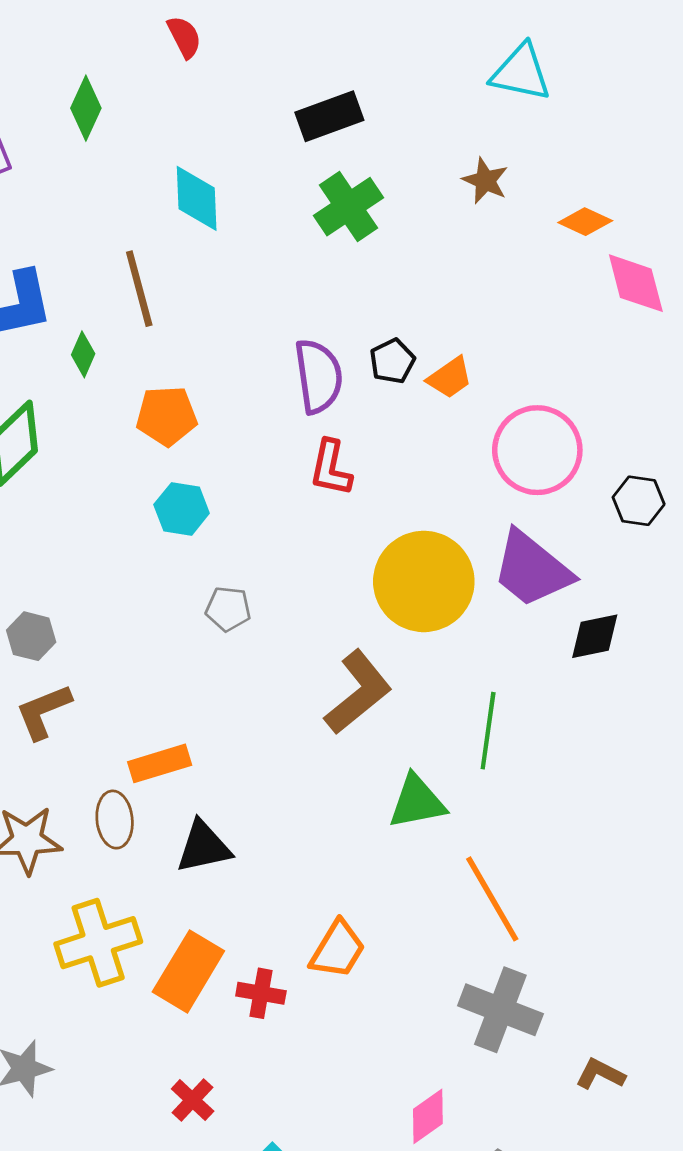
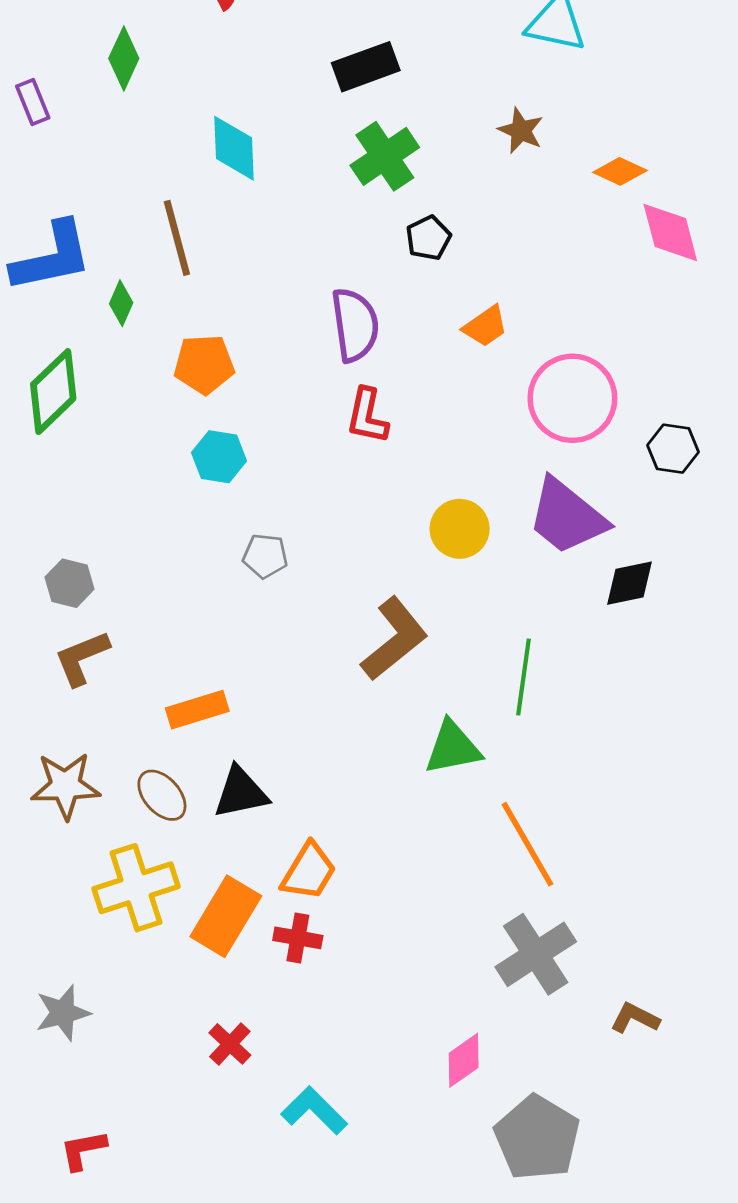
black pentagon: (392, 361) -> (428, 238), moved
yellow circle: (424, 581) -> (460, 529), size x0.6
brown ellipse: (115, 820) -> (162, 795), moved, turned -36
orange trapezoid: (338, 950) -> (309, 871), moved
gray cross: (500, 1010) -> (536, 954), turned 36

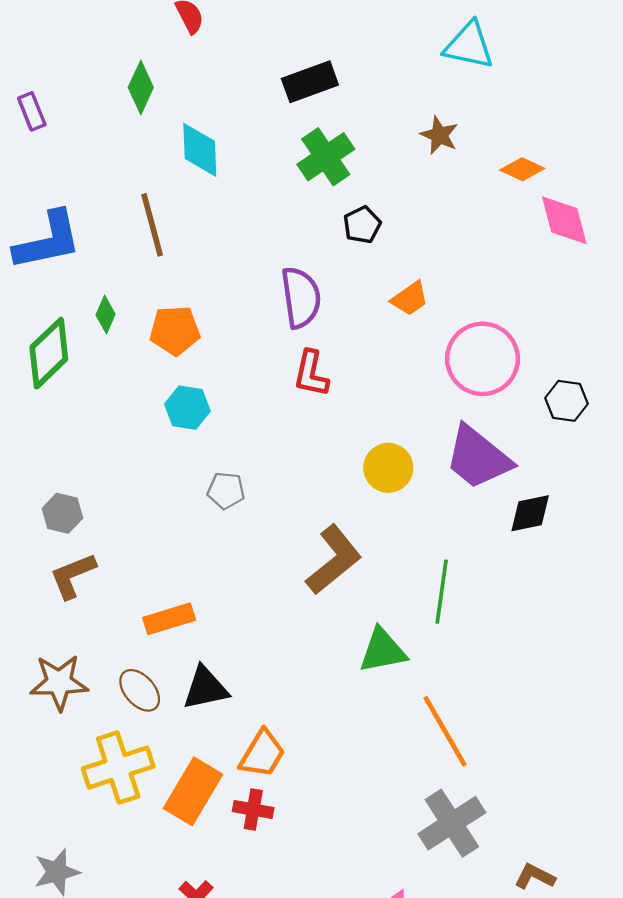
green diamond: (124, 58) -> (141, 87), moved
green diamond: (121, 303) -> (106, 315), moved

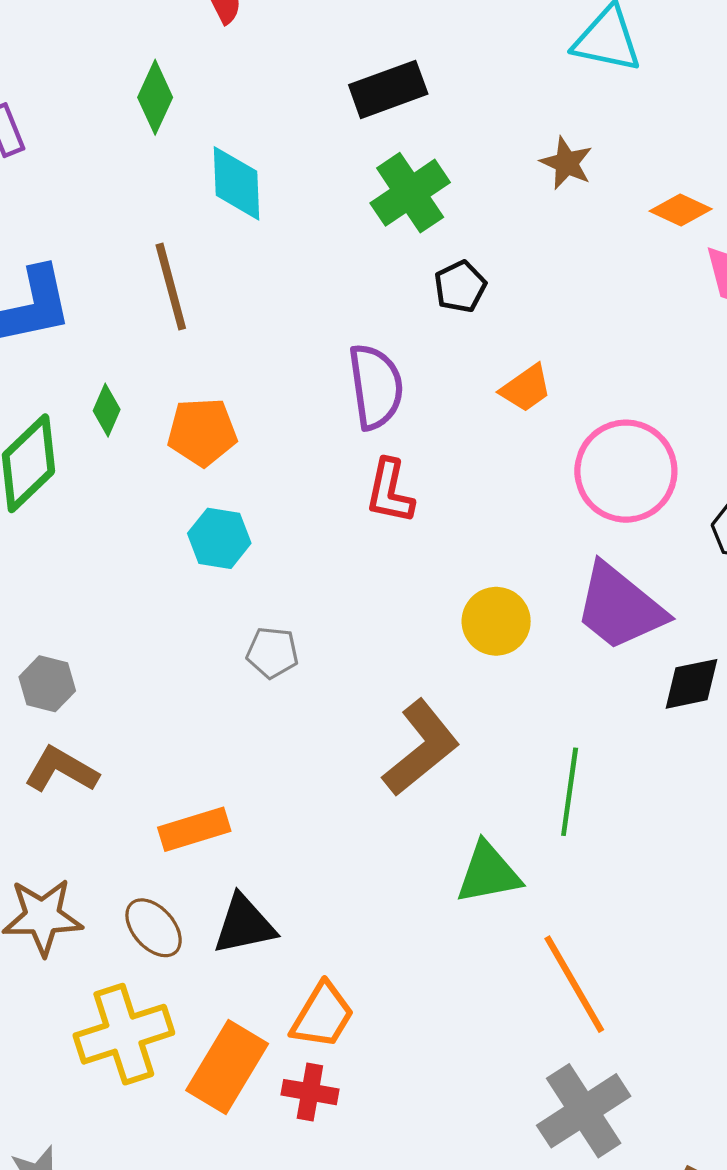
brown L-shape: (73, 576) -> (61, 770), turned 52

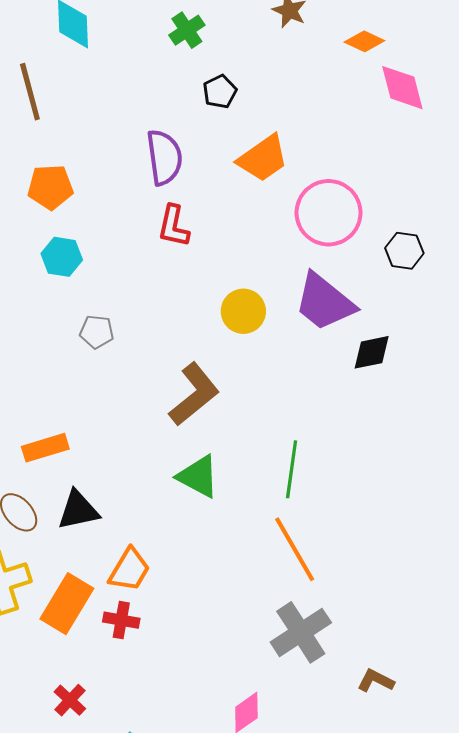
green cross: (410, 193) -> (187, 30), size x0.7
orange trapezoid: (526, 388) -> (263, 158), size x1.5
green line: (570, 792) -> (292, 469), moved
green triangle: (488, 873) -> (198, 476), moved, turned 39

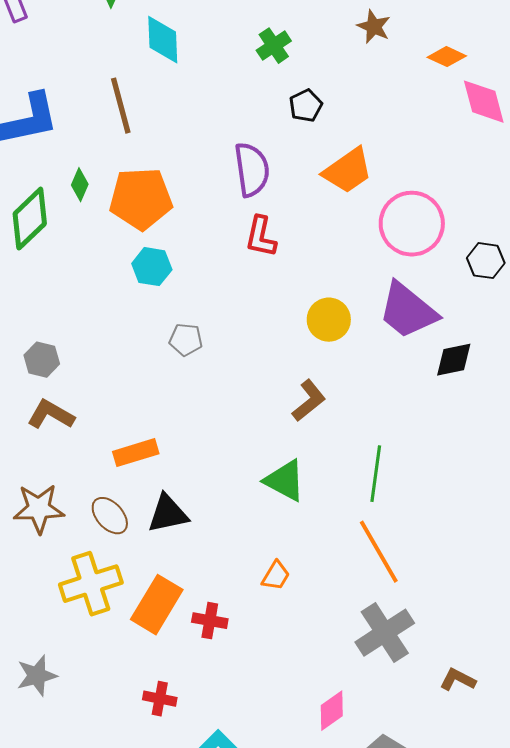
orange pentagon: (50, 187) -> (141, 199), size x1.4
brown L-shape: (194, 394) -> (309, 401), moved, size x0.7
orange trapezoid: (129, 570) -> (276, 576), moved, size x0.7
red cross: (70, 700) -> (160, 699), turned -32

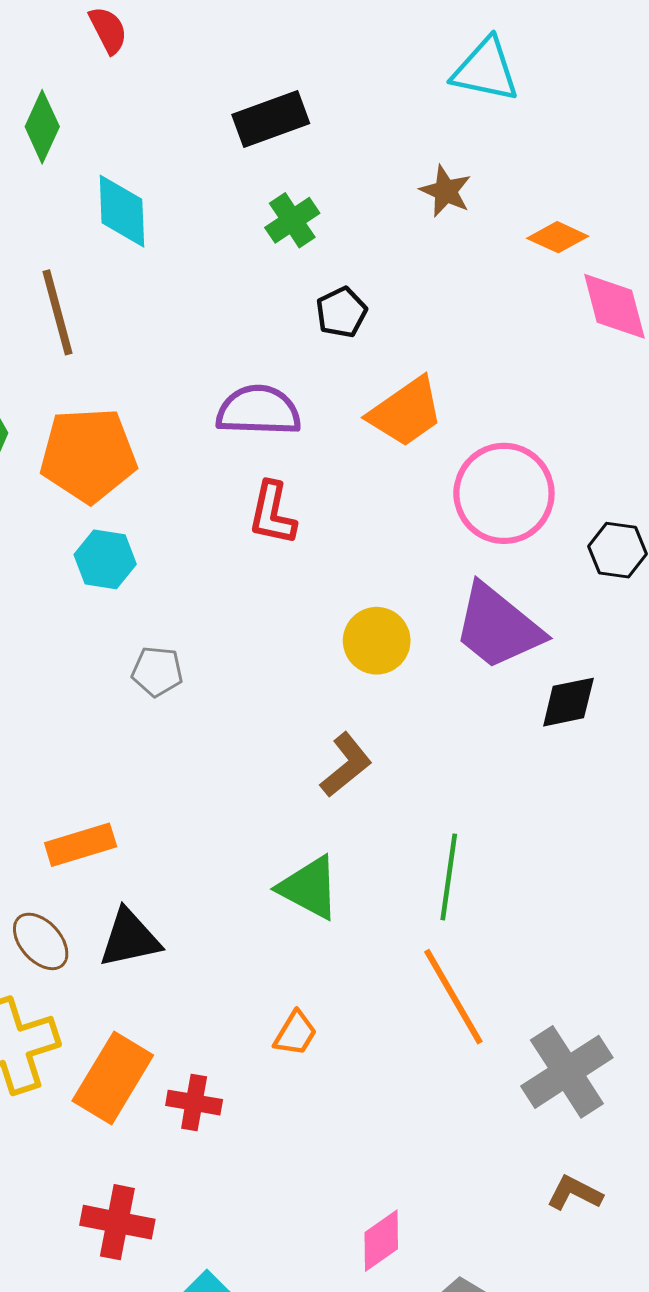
purple semicircle: (252, 170) -> (259, 411), turned -80
gray cross: (385, 633) -> (567, 1072), moved
red cross: (160, 699) -> (117, 1222), size x1.4

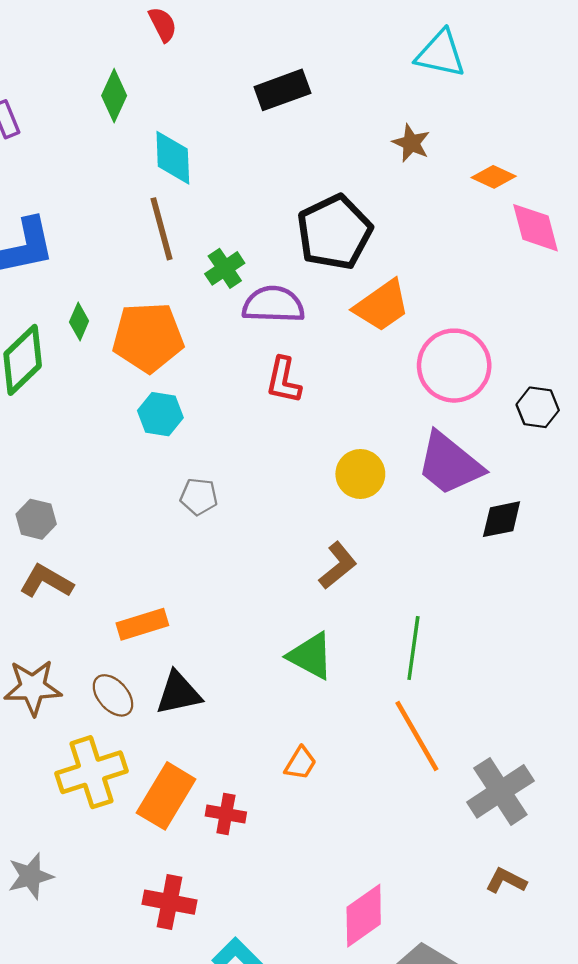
green cross: (292, 220) -> (225, 268), moved
brown line: (58, 312) -> (162, 229), moved
black pentagon: (341, 312) -> (334, 232), size x2.0
pink diamond: (381, 1241) -> (364, 916), size x1.4

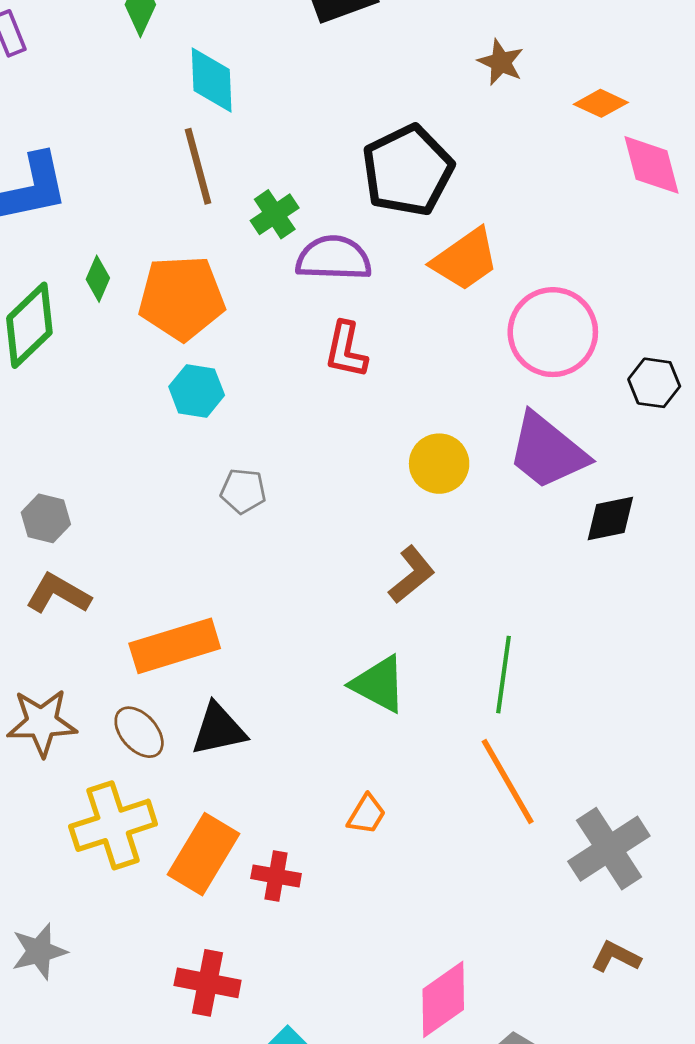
orange rectangle: (142, 624) -> (175, 646), size x1.4

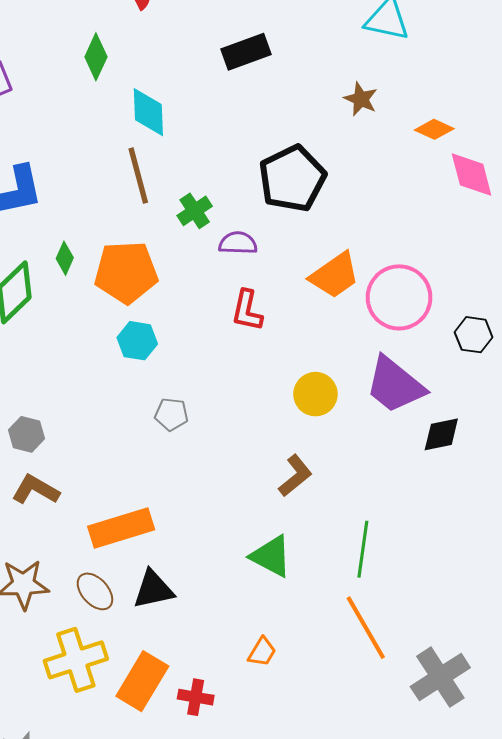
purple semicircle: (334, 258) -> (238, 243), size x0.7
orange trapezoid: (465, 259) -> (335, 275), moved

